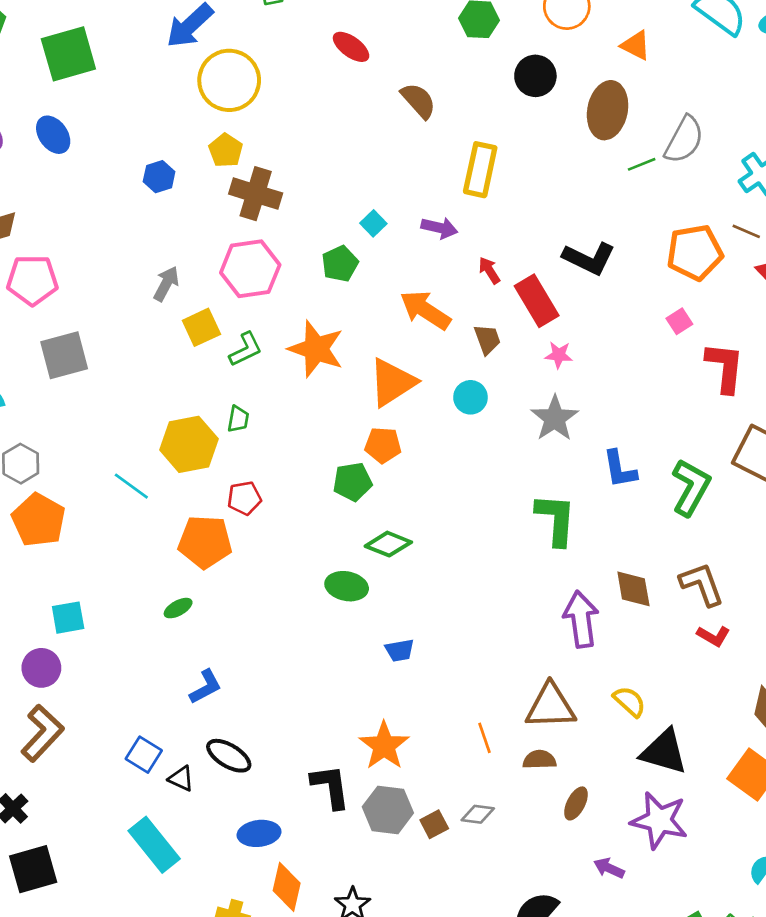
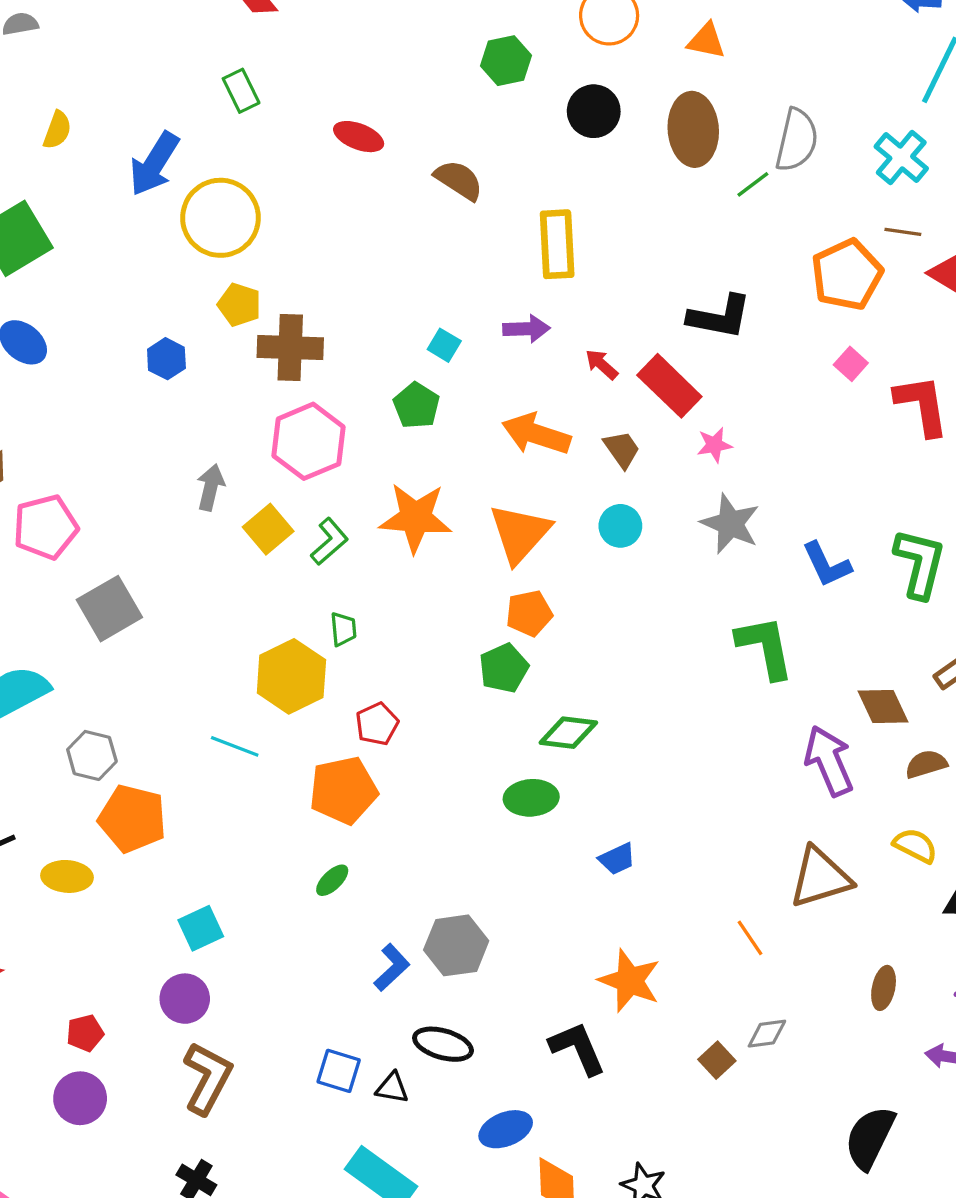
brown semicircle: (539, 760) -> (926, 764), moved
gray hexagon: (388, 810) -> (456, 945), moved

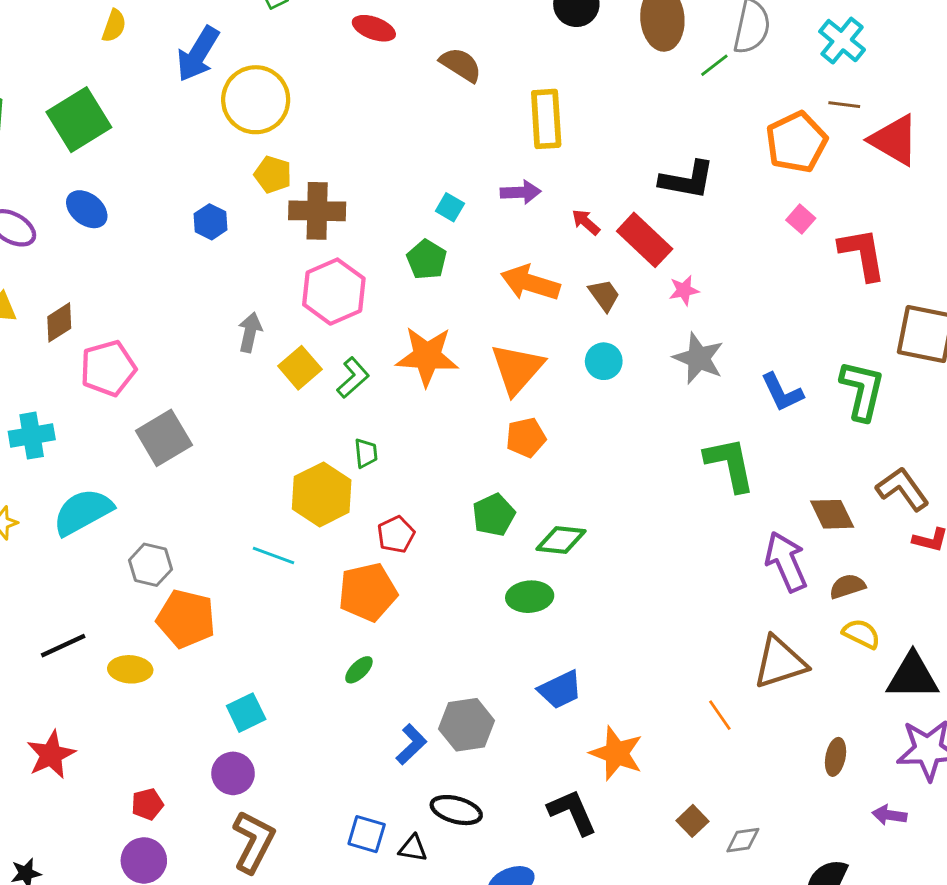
green pentagon: (504, 668) -> (494, 515), moved
brown semicircle: (926, 764) -> (847, 586), moved
blue trapezoid: (617, 859) -> (560, 690), moved, size x1.4
gray diamond: (767, 1034) -> (743, 840), moved

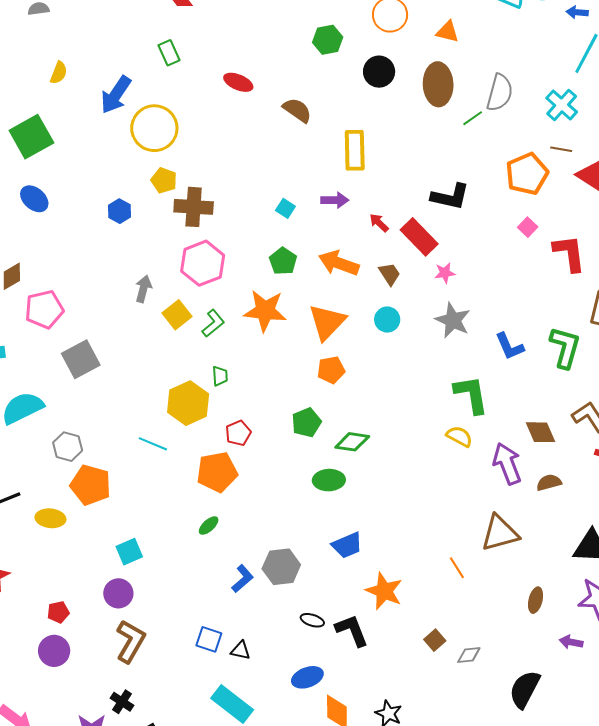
green pentagon: (427, 260) -> (283, 261), moved
yellow semicircle: (861, 634) -> (459, 436), moved
black ellipse: (456, 810) -> (312, 620), moved, size x0.7

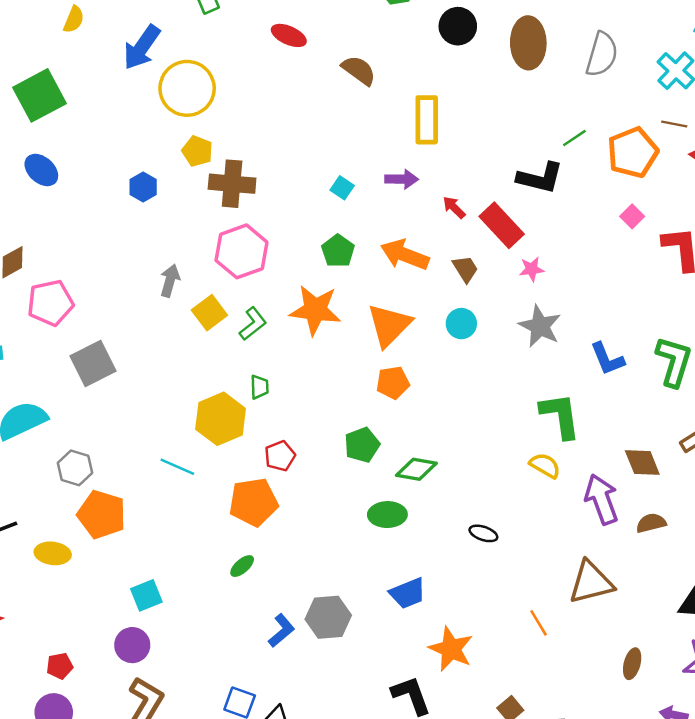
green line: (473, 118) -> (574, 138), moved
black ellipse: (312, 620) -> (483, 533), moved

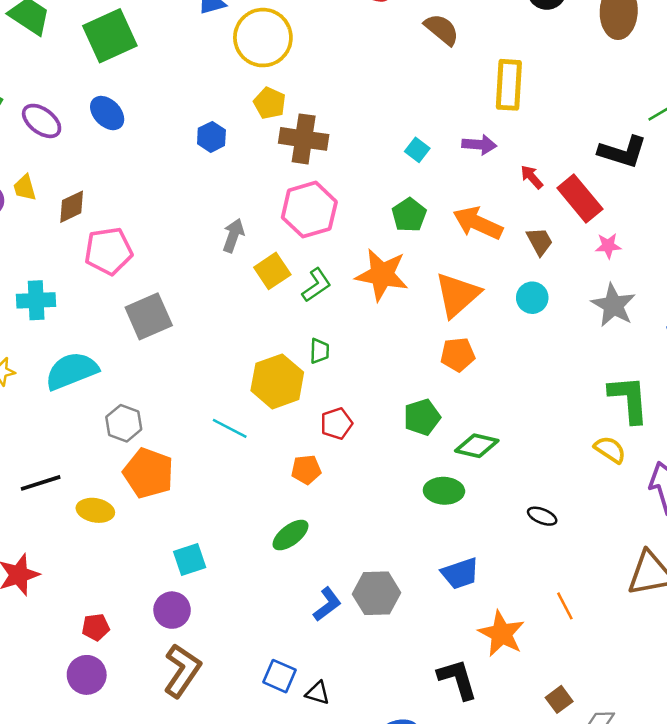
orange pentagon: (253, 502) -> (306, 470), size x0.6
green ellipse: (242, 566) -> (290, 535), size x1.4
orange line: (539, 623) -> (565, 606), moved

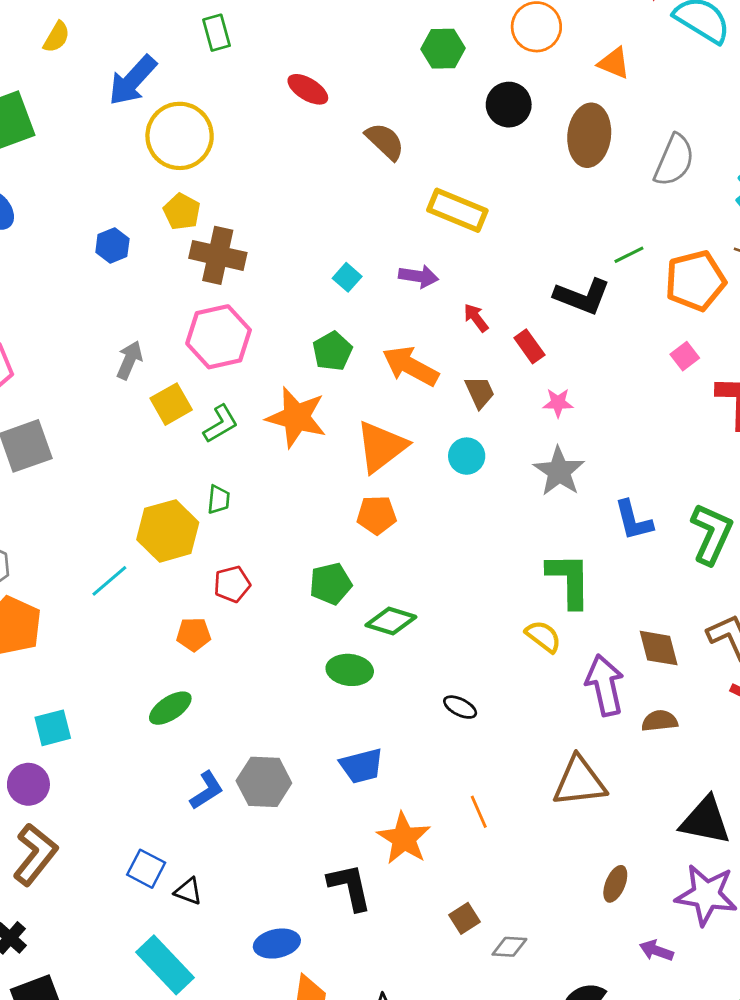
yellow rectangle: (509, 85) -> (457, 210), turned -75
red rectangle: (580, 199) -> (529, 346), size x0.6
cyan line: (230, 428) -> (109, 581), turned -72

